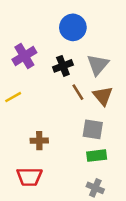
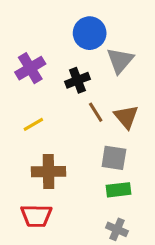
gray triangle: (98, 65) -> (120, 60), moved
yellow line: (13, 97) -> (33, 124), moved
brown cross: (39, 141) -> (49, 172), size x1.5

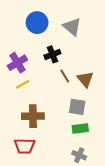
blue circle: (90, 33) -> (37, 23), moved
gray triangle: (120, 60) -> (72, 27), moved, turned -30
purple cross: (30, 68) -> (17, 63), moved

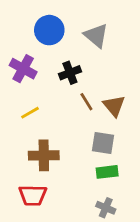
purple cross: (17, 63) -> (23, 69), moved, turned -30

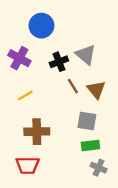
gray triangle: (96, 36) -> (86, 55), moved
gray cross: (106, 208) -> (99, 168), moved

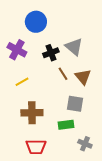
green rectangle: (90, 146) -> (66, 125), moved
red trapezoid: (28, 165) -> (36, 147), moved

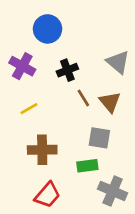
gray triangle: (74, 47) -> (118, 62), moved
gray cross: (85, 144) -> (113, 191), size x1.5
red trapezoid: (36, 147) -> (48, 195), turned -50

